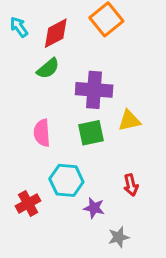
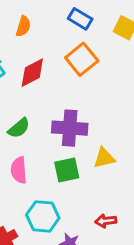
green semicircle: (48, 68) -> (19, 128), moved
red arrow: (131, 185) -> (106, 221), turned 96

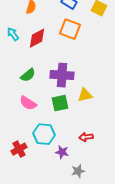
orange square: (82, 59) -> (70, 29), turned -30
pink semicircle: (19, 170) -> (28, 103), turned -54

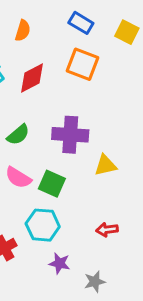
green square: (60, 103) -> (52, 184), moved, turned 36
purple star: (62, 152) -> (60, 263), moved

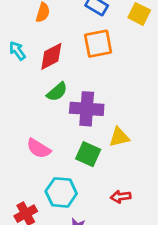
orange square: (82, 64) -> (98, 44), turned -32
green semicircle: (18, 135) -> (57, 92), moved
green square: (52, 184) -> (88, 154), moved

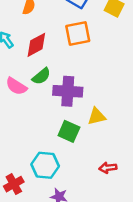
pink semicircle: (39, 148) -> (16, 86), moved
red arrow: (121, 197) -> (108, 168), moved

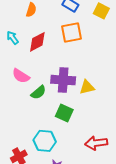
green semicircle: (41, 76) -> (38, 92), moved
yellow triangle: (97, 116) -> (87, 87), moved
red arrow: (108, 168) -> (96, 143), size x1.5

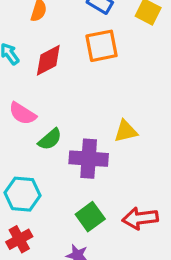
purple cross: (63, 80) -> (89, 159), moved
green square: (64, 113) -> (90, 217), moved, turned 30
cyan hexagon: (45, 141) -> (23, 194), moved

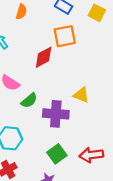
red diamond: (48, 60) -> (44, 57), moved
yellow triangle: (126, 131) -> (81, 95), turned 35

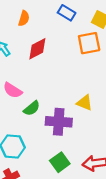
orange square: (65, 36) -> (89, 43), moved
red diamond: (44, 57) -> (37, 49), moved

